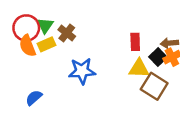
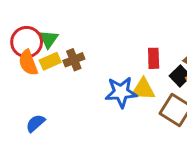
brown cross: (67, 33) -> (74, 60), moved, turned 30
yellow triangle: (139, 68) -> (143, 89), moved
blue star: (82, 71) -> (121, 92), moved

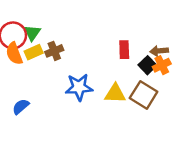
yellow triangle: (143, 89) -> (115, 94), moved
blue star: (121, 92) -> (79, 87), moved

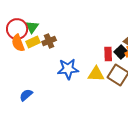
red rectangle: (124, 50) -> (108, 54), moved
blue semicircle: (21, 107) -> (26, 95), moved

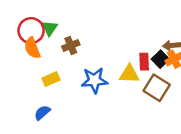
yellow rectangle: (33, 42) -> (51, 79), moved
yellow triangle: (96, 74) -> (129, 74), moved

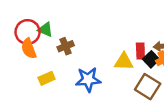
green triangle: (50, 28) -> (45, 30), turned -42
red rectangle: (144, 62) -> (140, 51), moved
yellow triangle: (129, 74) -> (124, 62), moved

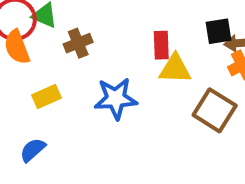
red rectangle: (140, 51) -> (161, 45), moved
black square: (151, 59) -> (219, 31), moved, turned 35

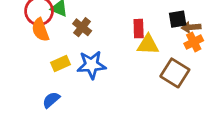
brown cross: (78, 43) -> (82, 27), turned -30
blue star: (116, 98) -> (91, 65), moved

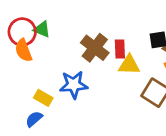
brown cross: (82, 27) -> (95, 48), moved, size x1.5
yellow rectangle: (61, 64) -> (43, 98), moved, turned 54

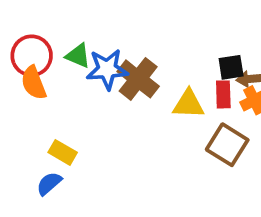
green triangle: (42, 29) -> (78, 56), moved
red rectangle: (120, 49) -> (223, 94), moved
blue star: (74, 85) -> (107, 69), moved

